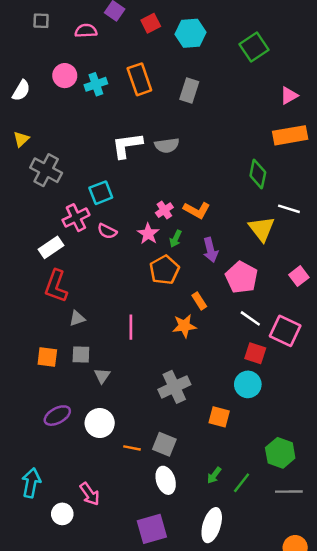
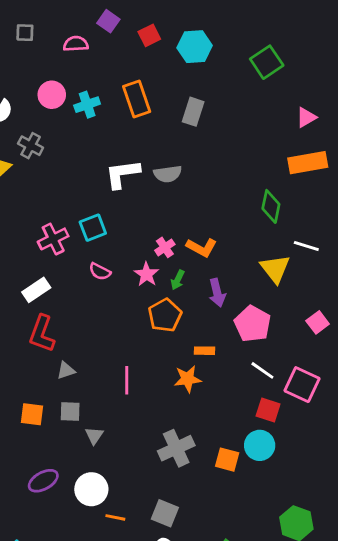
gray cross: (46, 170) -> (31, 146), moved, size x0.7
pink cross: (76, 218) -> (53, 239), moved
orange rectangle: (199, 301) -> (204, 351), turned -56
orange square: (219, 417) -> (227, 460), moved
orange line: (132, 448) -> (115, 517), moved

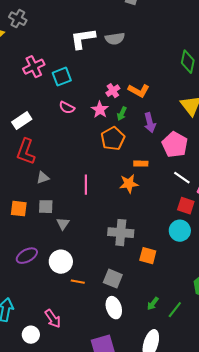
pink cross: (53, 239) -> (34, 67), moved
gray cross: (176, 448) -> (121, 233), turned 30
orange square: (227, 460) -> (148, 256), moved

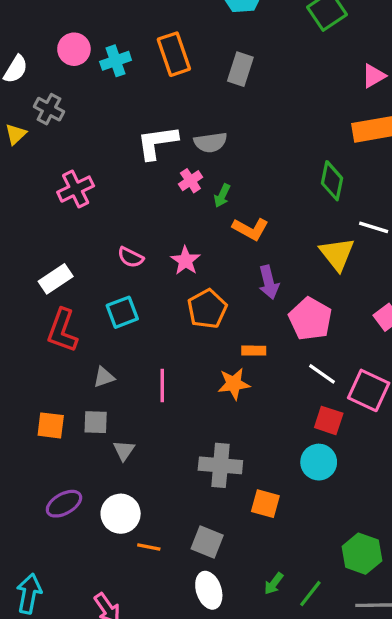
cyan square: (62, 77) -> (122, 312), moved
pink cross: (113, 91) -> (190, 181), moved
green arrow: (122, 114) -> (222, 196), moved
gray triangle: (43, 178) -> (104, 377), moved

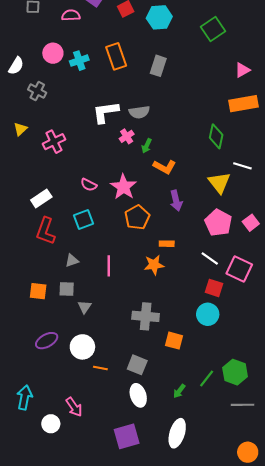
yellow triangle: (16, 134) -> (20, 129), moved
pink star: (185, 261) -> (123, 187), size x1.4
pink pentagon: (310, 319) -> (218, 223), moved
green line: (310, 594) -> (207, 378), moved

